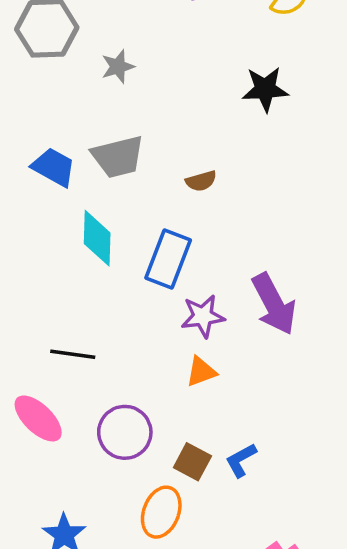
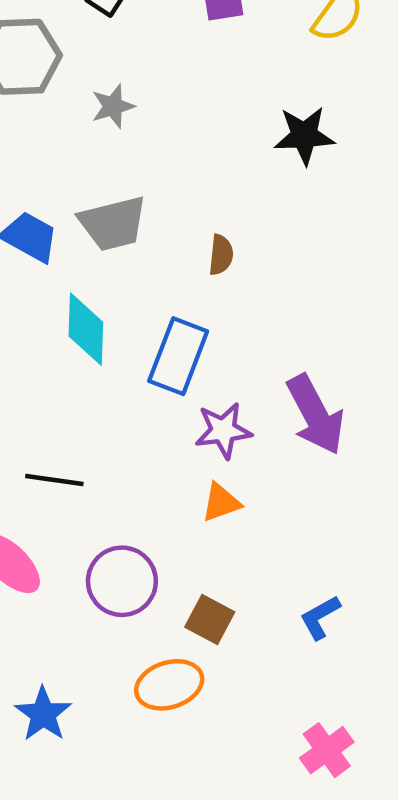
brown semicircle: (201, 181) -> (221, 255), turned -68
blue L-shape: (241, 460) -> (320, 617), moved
orange ellipse: (161, 512) -> (169, 685), turned 51

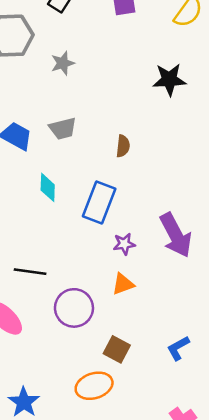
gray trapezoid: (113, 223) -> (63, 128), size x0.7
cyan diamond: (86, 329) -> (48, 187), size x0.7
purple star: (223, 430) -> (124, 244), size x0.7
purple circle: (122, 581) -> (74, 308), moved

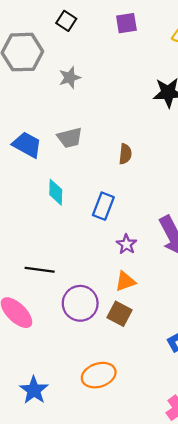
blue rectangle: (99, 203) -> (103, 206), size x0.7
purple star: (124, 244) -> (126, 244), turned -30
brown square: (117, 349) -> (120, 314), moved

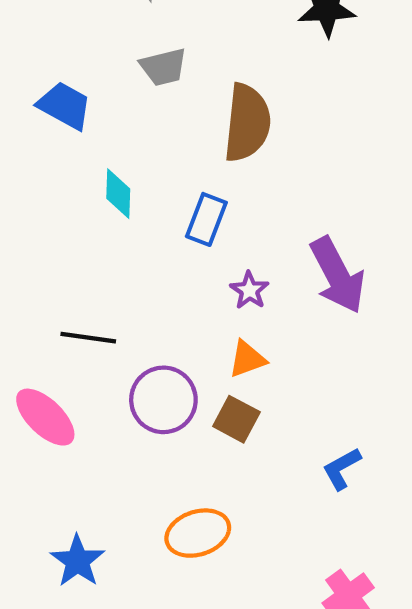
gray trapezoid: (70, 138) -> (163, 67), moved
brown semicircle: (125, 154) -> (247, 123), size x2.0

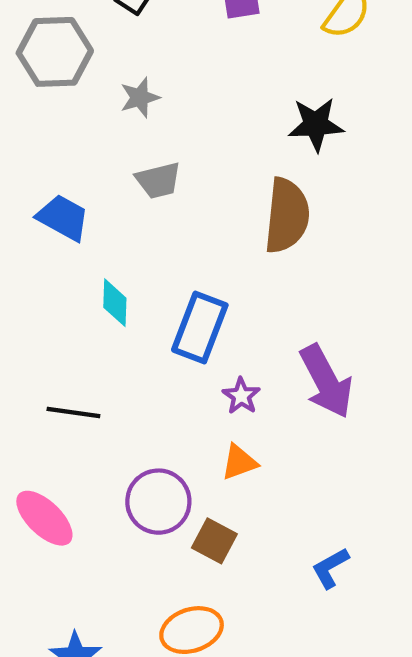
brown semicircle: (247, 123) -> (287, 216), moved
blue rectangle: (206, 219) -> (200, 328), size x1.4
black line: (88, 338) -> (73, 412), moved
brown square: (236, 419) -> (214, 541), moved

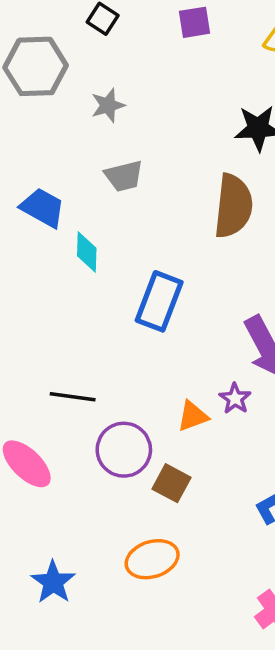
cyan diamond: (115, 303) -> (87, 252), moved
purple star: (241, 396) -> (235, 398), moved
black line: (73, 412) -> (73, 397), moved

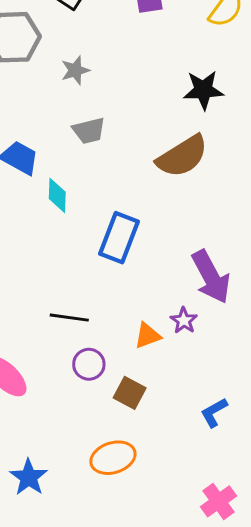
brown semicircle: (233, 206) -> (182, 156), turned 52
black line: (73, 397) -> (69, 318), moved
purple circle: (124, 450) -> (89, 364), size x0.7

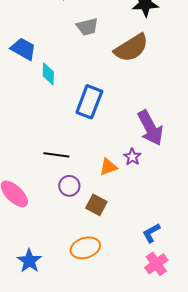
gray trapezoid: (89, 131) -> (87, 27), moved
blue L-shape: (214, 412) -> (151, 233), moved
pink cross: (218, 501) -> (156, 264), moved

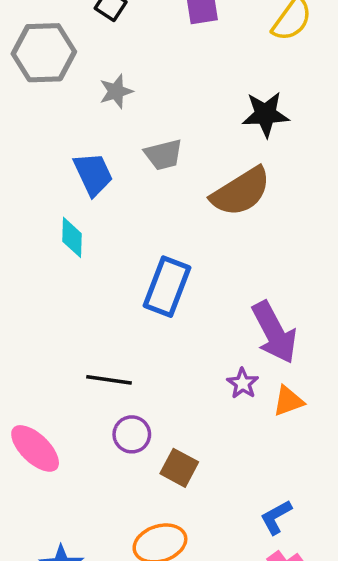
blue trapezoid: (23, 49) -> (93, 174), moved, turned 36
cyan diamond: (48, 74) -> (72, 237), moved
orange triangle: (108, 167) -> (288, 401), moved

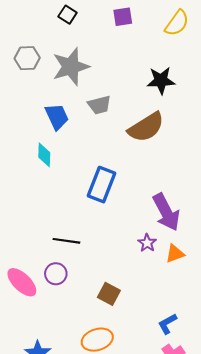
gray hexagon: (44, 53) -> (27, 58), moved, size x0.7
gray star: (116, 91) -> (71, 67), size x1.8
purple circle: (132, 434) -> (56, 274), moved

